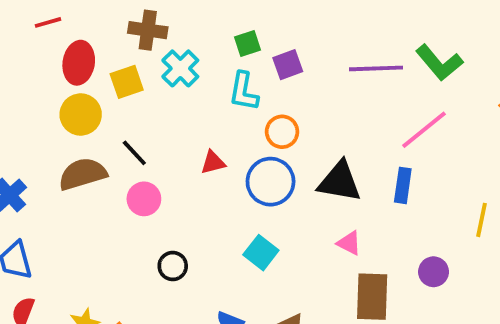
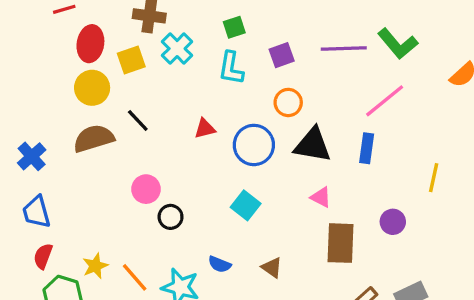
purple square: (288, 65) -> (282, 55), moved
orange circle: (282, 132) -> (288, 102), moved
pink circle: (144, 199) -> (146, 189), moved

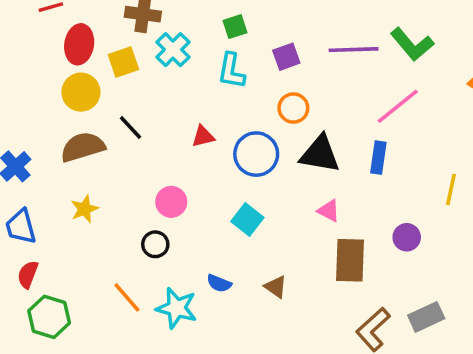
pink circle: (146, 189) -> (171, 202), moved
black circle: (171, 217) -> (155, 244), moved
yellow star: (95, 266) -> (84, 209), moved

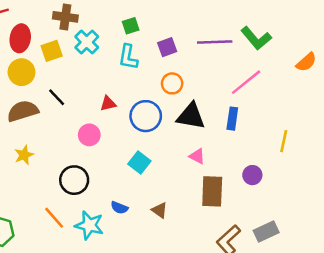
pink circle: (171, 202) -> (89, 135), moved
black circle: (155, 244) -> (74, 180), size x1.5

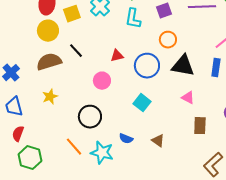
brown rectangle: (212, 191) -> (200, 126), size x0.7

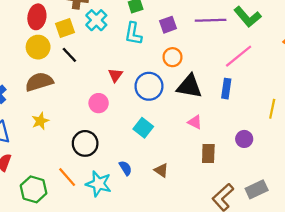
black line: (76, 51) -> (69, 55), moved
red triangle: (117, 56) -> (115, 75), turned -40
blue semicircle: (126, 139) -> (125, 168), turned -144
green hexagon: (30, 158) -> (34, 189), moved

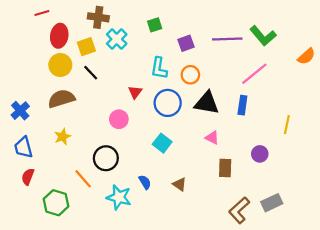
cyan L-shape: (133, 34) -> (159, 68), moved
orange line: (67, 177) -> (83, 179), moved

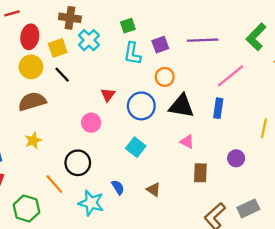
green L-shape: (263, 36) -> (256, 37), moved, turned 84
cyan L-shape: (159, 68) -> (132, 54), moved

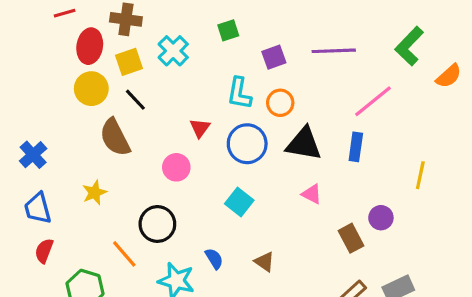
brown cross: (70, 18) -> (126, 19), moved
cyan L-shape: (132, 54) -> (239, 93), moved
brown semicircle: (32, 101) -> (115, 137), moved, turned -100
brown rectangle: (200, 173) -> (351, 238), moved, turned -30

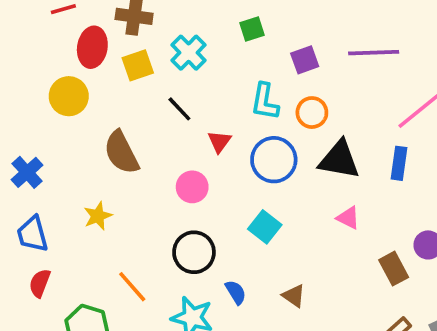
yellow circle: (91, 89) -> (69, 96), moved
black line: (135, 100) -> (179, 109), moved
black circle: (157, 224) -> (194, 252), moved

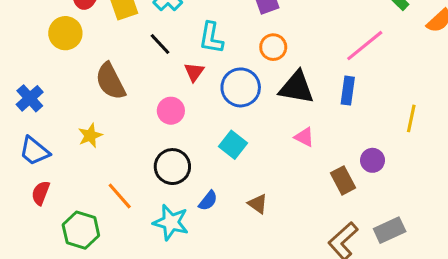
cyan L-shape: (265, 102) -> (211, 38), moved
blue trapezoid: (32, 234) -> (34, 151), turned -36
blue semicircle: (236, 292) -> (208, 201), turned 70

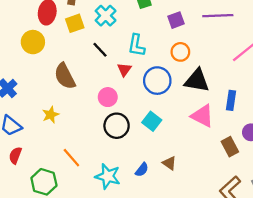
blue rectangle: (348, 91) -> (231, 100), moved
pink triangle: (304, 137) -> (202, 116), size x1.6
black circle: (172, 167) -> (117, 126), moved
blue semicircle: (208, 201) -> (142, 170), moved

